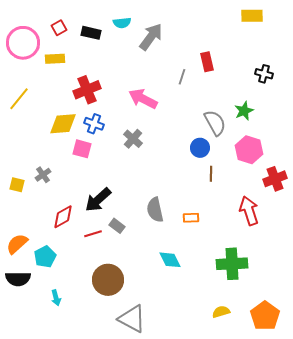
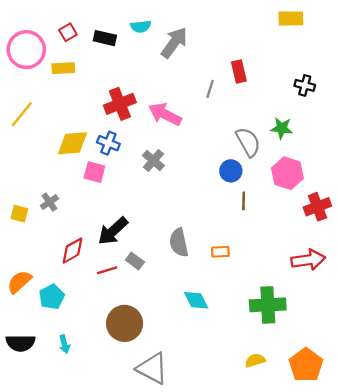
red cross: (87, 90) -> (120, 104), moved
green star: (244, 111) -> (282, 128), turned 30
red arrow: (249, 211) -> (308, 260), moved, turned 100
black semicircle: (18, 279) -> (21, 343), moved

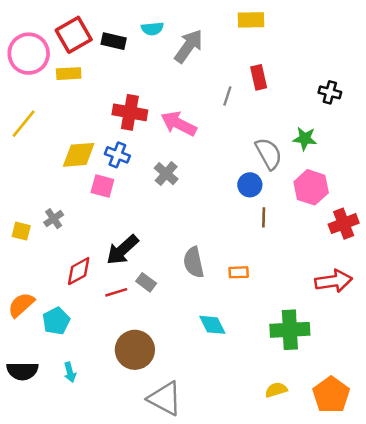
yellow rectangle: (291, 18) -> (251, 20), moved
red square: (68, 32) -> (74, 35), size x1.8
red cross: (120, 104) -> (130, 112), turned 32

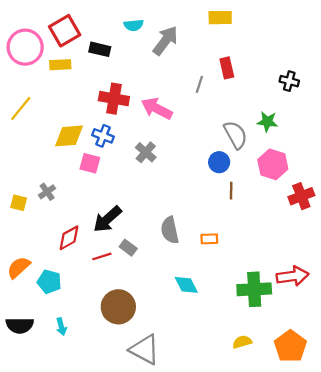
black rectangle: (114, 41) -> (100, 49), moved
red arrow: (334, 281) -> (293, 276), moved
cyan pentagon: (56, 321) -> (49, 282), turned -30

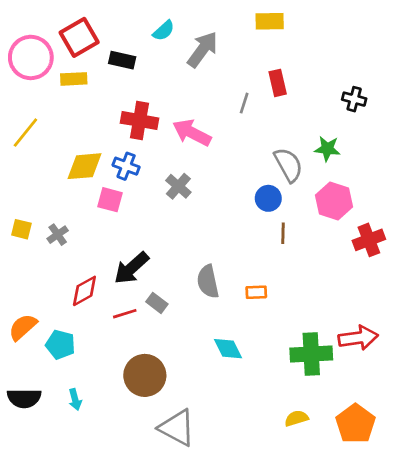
cyan semicircle: (134, 25) -> (164, 31), turned -36
yellow square: (19, 203) -> (21, 229), moved

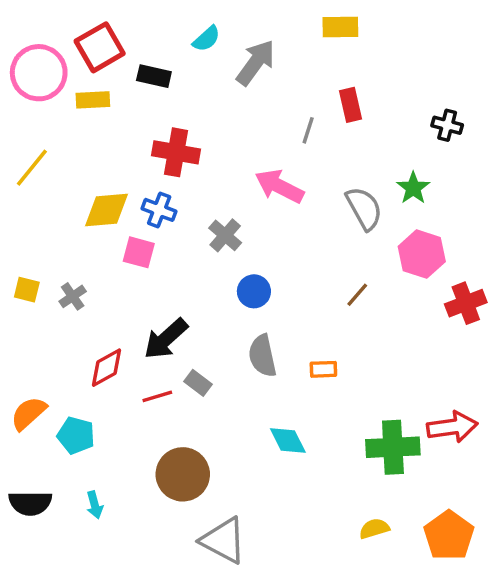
pink arrow: (192, 133) -> (279, 186), moved
green star: (327, 149) -> (413, 188), turned 30
blue circle: (268, 198) -> (254, 291), moved
brown line: (283, 233) -> (357, 295), turned 40

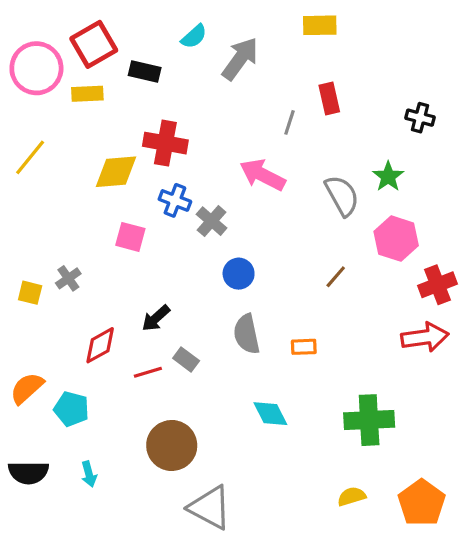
yellow diamond: (106, 210) -> (116, 172), moved
blue cross: (159, 210) -> (175, 200), moved
yellow square: (27, 290) -> (30, 293), moved
black arrow: (166, 339) -> (156, 318), size x0.7
red arrow: (452, 427) -> (425, 337), moved

